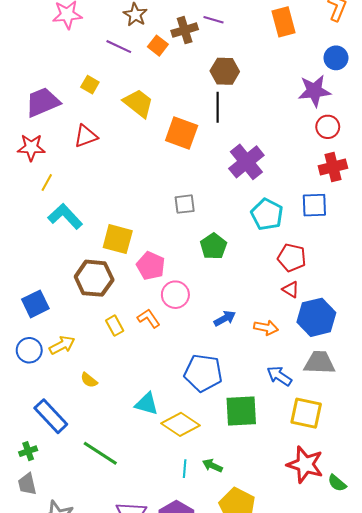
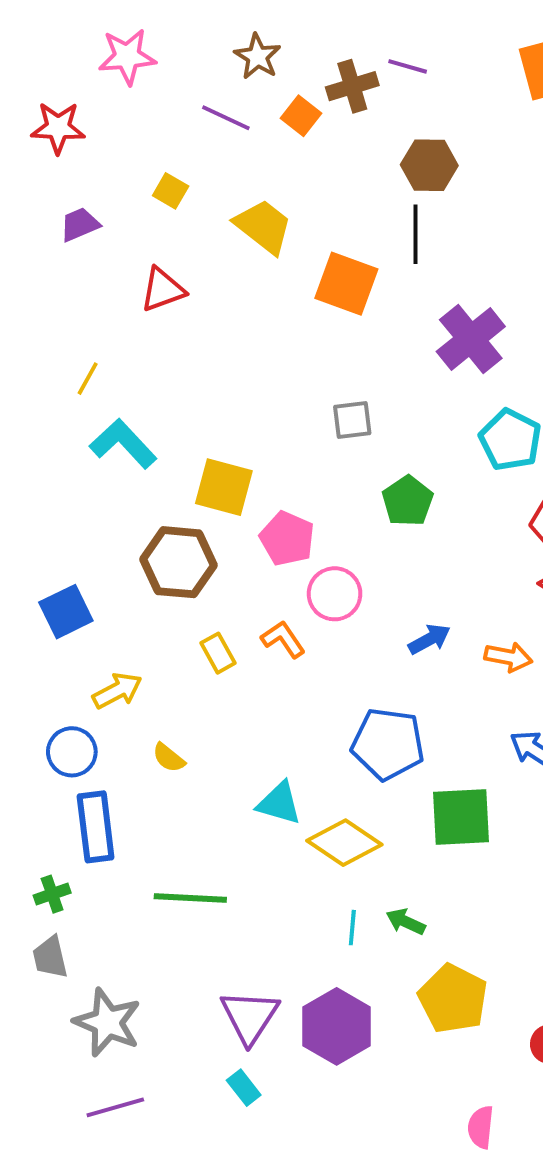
purple trapezoid: (43, 102) -> (80, 224), size x0.6
red star: (31, 147) -> (58, 128), moved
blue circle: (29, 350) -> (72, 752), moved
blue rectangle: (51, 416) -> (96, 827), turned 36
green line: (100, 453) -> (190, 898), turned -30

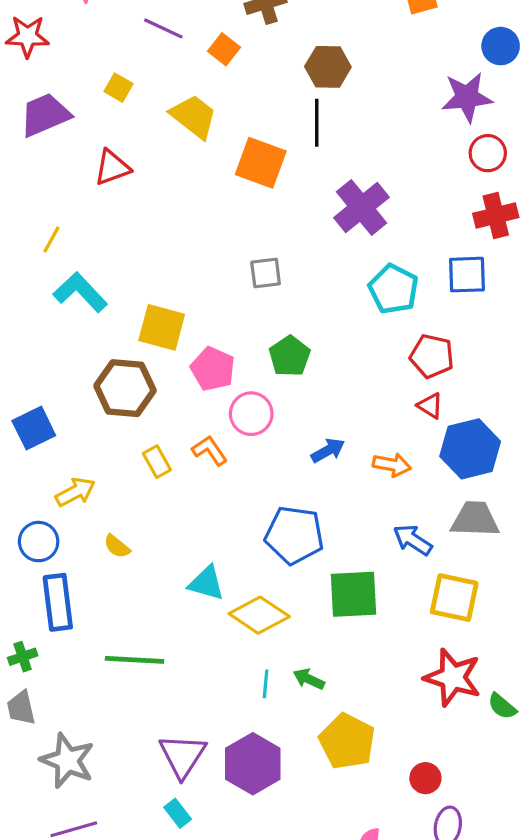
orange square: (301, 116) -> (224, 49), moved
purple trapezoid: (80, 224) -> (45, 115), size x1.6
green pentagon: (408, 501) -> (290, 356), moved

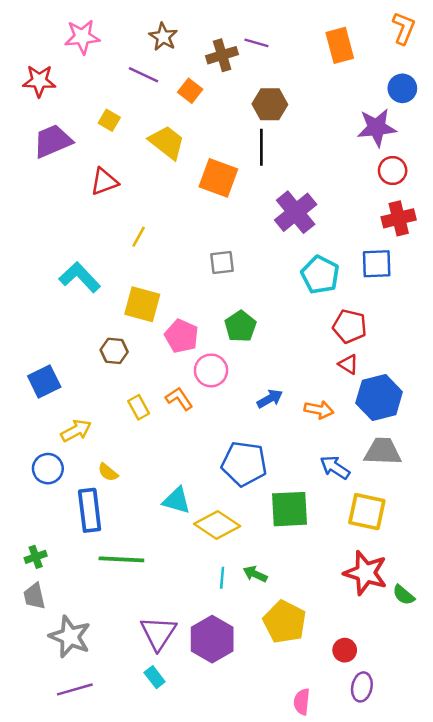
yellow line: (51, 239) -> (139, 237), moved
brown hexagon: (125, 388) -> (114, 351), size x0.6
blue rectangle: (58, 602) -> (90, 510), moved

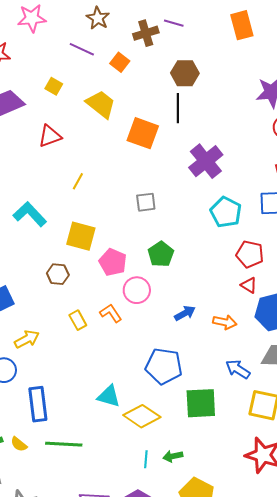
yellow semicircle: (108, 472) -> (19, 444), moved
green arrow: (255, 574) -> (173, 456), turned -36

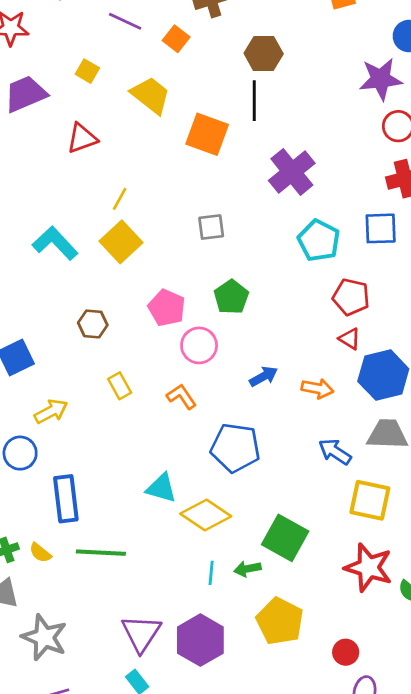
yellow square: (81, 236) -> (121, 242), moved, turned 32
orange L-shape: (111, 313) -> (182, 397), moved
green square: (201, 403) -> (285, 538), moved, turned 32

